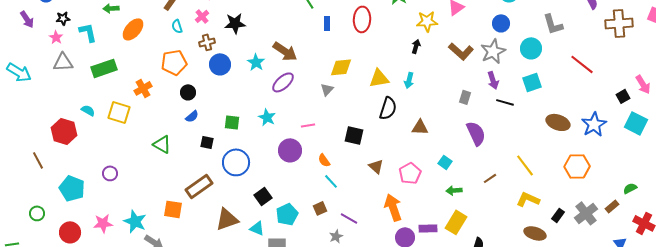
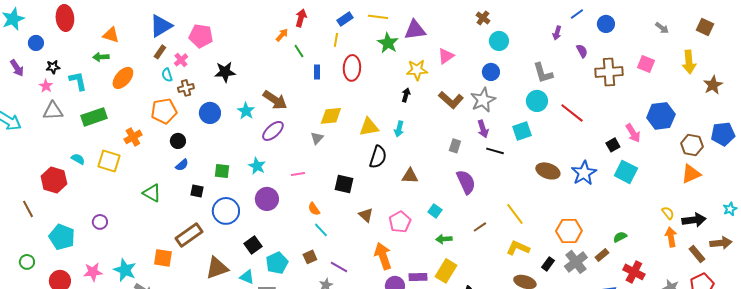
pink cross: (202, 16) -> (181, 60), moved
brown cross: (207, 42) -> (186, 88), moved
cyan circle: (531, 48) -> (537, 101), moved
purple circle: (290, 150) -> (267, 199), moved
orange hexagon: (577, 166) -> (569, 231), moved

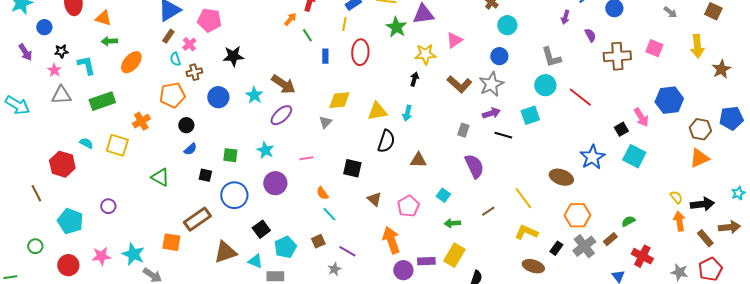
orange triangle: (111, 35) -> (103, 18), moved
purple arrow: (483, 129) -> (491, 113), turned -90
brown ellipse: (548, 171) -> (561, 177), moved

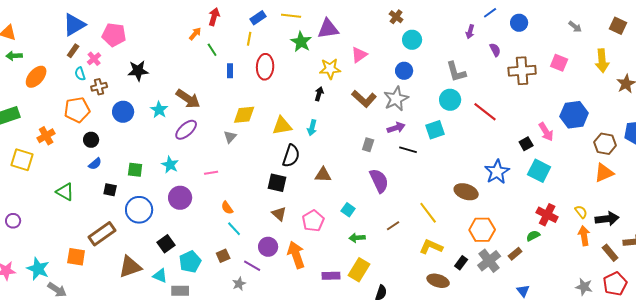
black square: (352, 168) -> (277, 183), moved
red cross: (642, 256) -> (547, 215), moved
purple circle: (403, 270) -> (268, 247), moved

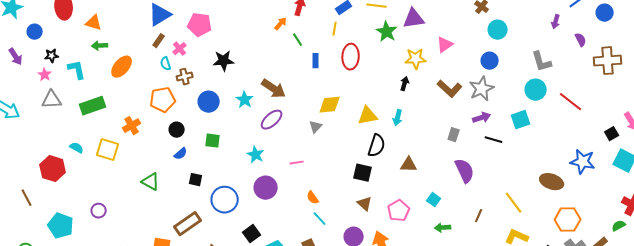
green square: (135, 170) -> (213, 141), moved
blue star: (497, 172) -> (583, 162), turned -30
brown line: (393, 226) -> (479, 216), turned -32

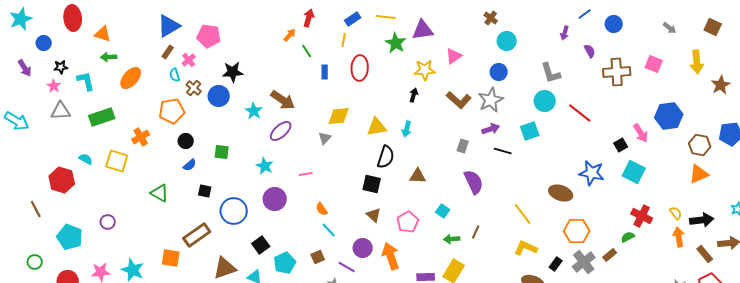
brown cross: (185, 77) -> (194, 88), turned -35
blue circle: (209, 102) -> (219, 96), moved
brown line: (479, 216) -> (476, 232), moved

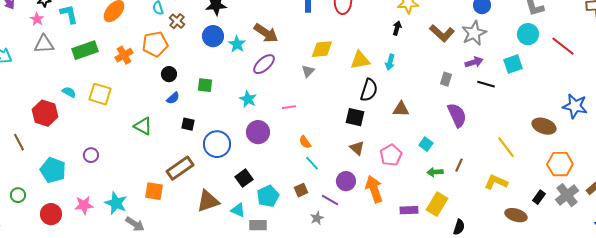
blue circle: (219, 96) -> (213, 36), moved
orange cross: (141, 137) -> (124, 55), moved
yellow L-shape: (526, 248) -> (496, 182), moved

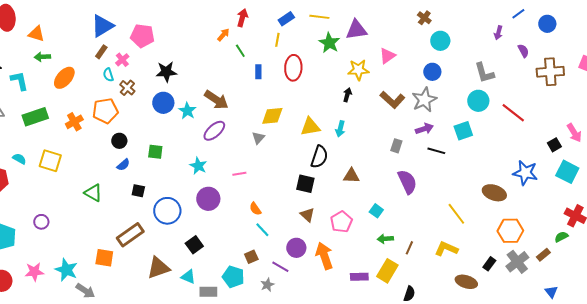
brown line: (459, 165) -> (409, 248), moved
cyan pentagon: (268, 196) -> (233, 277), moved, turned -30

